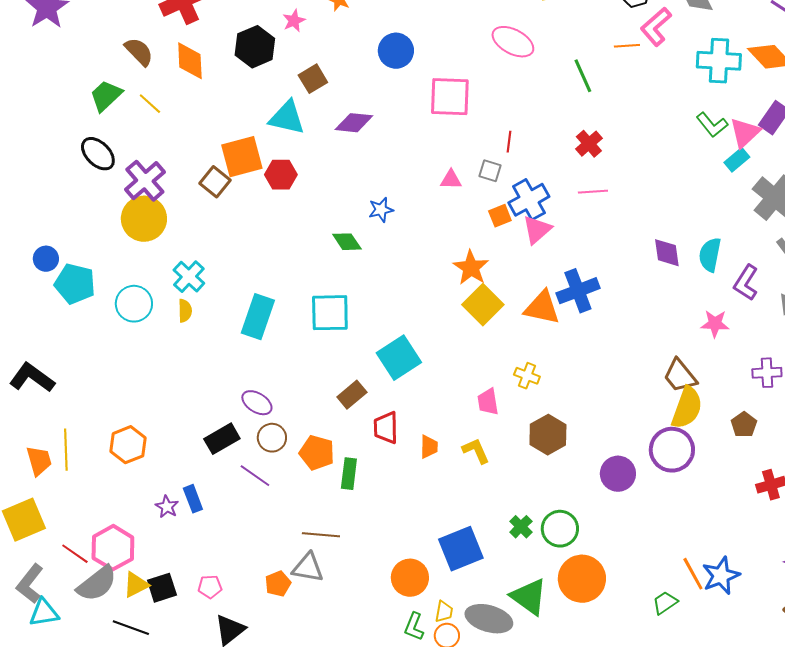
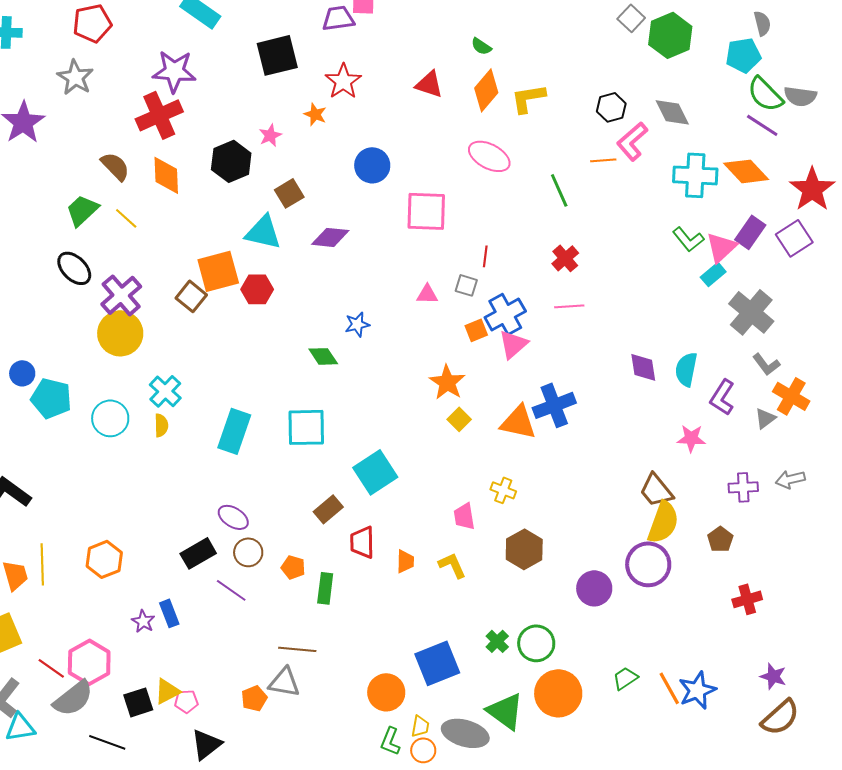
yellow square: (483, 305) -> (459, 419), size x0.6
orange pentagon: (317, 453) -> (293, 567), size x0.7
yellow triangle: (136, 585) -> (167, 691), moved
green trapezoid: (665, 603) -> (625, 678), moved

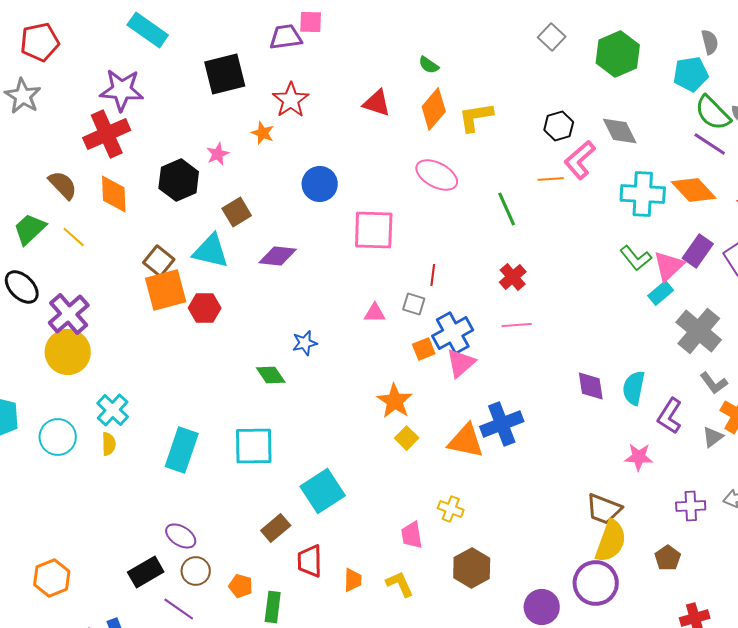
gray square: (631, 18) -> (552, 37), moved
brown square: (191, 296) -> (159, 261), moved
brown trapezoid: (656, 490) -> (604, 509), turned -30

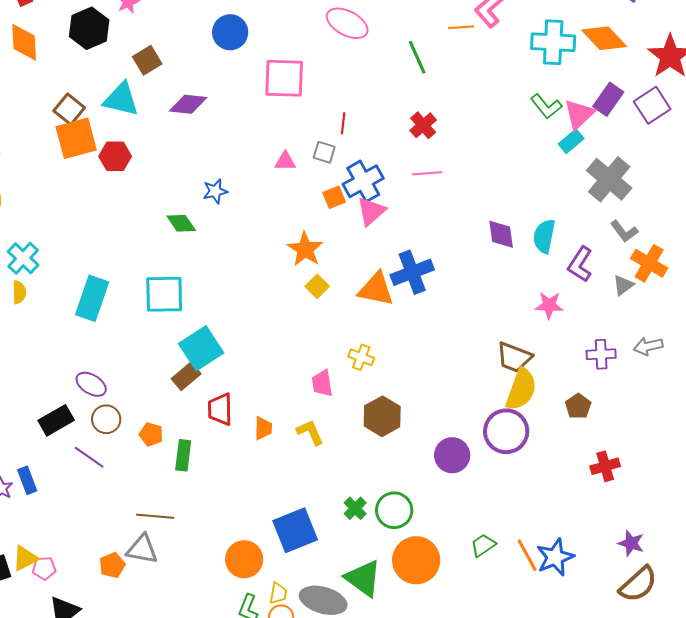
cyan square: (323, 491) -> (201, 348), moved

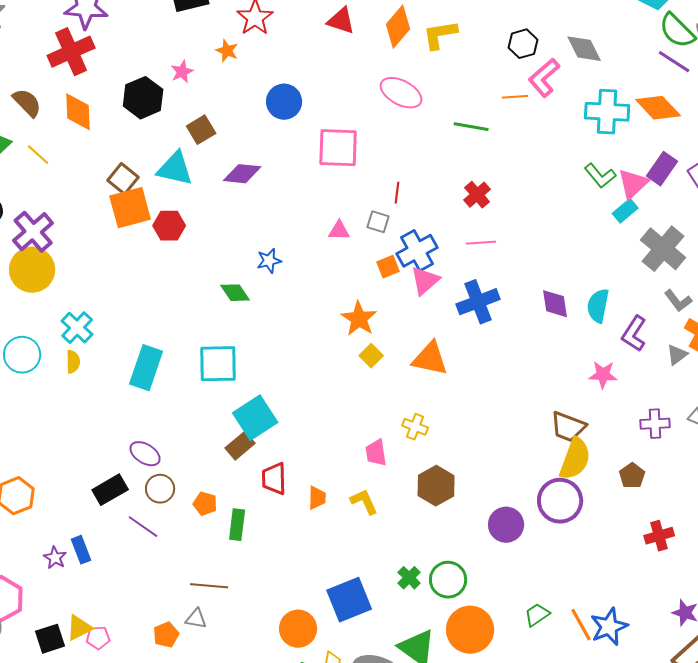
green line: (417, 57) -> (471, 127), turned -56
blue cross: (412, 272) -> (478, 302), moved
gray triangle: (142, 549) -> (196, 619), size x0.7

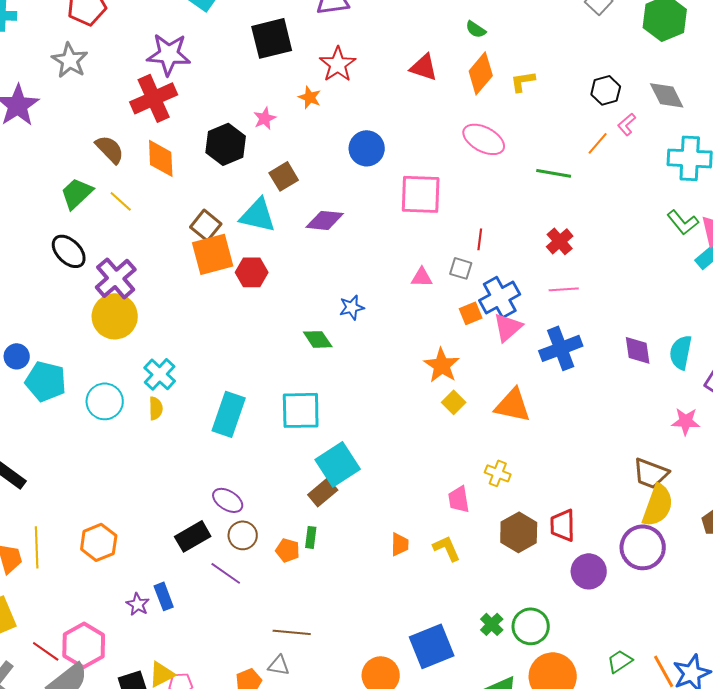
yellow L-shape: (440, 35) -> (523, 81), size x0.7
pink L-shape: (544, 78) -> (627, 124), size x0.6
orange line: (515, 97) -> (598, 143), turned -45
red trapezoid: (274, 479) -> (563, 525), moved
green rectangle: (237, 525) -> (311, 537), moved, size x0.7

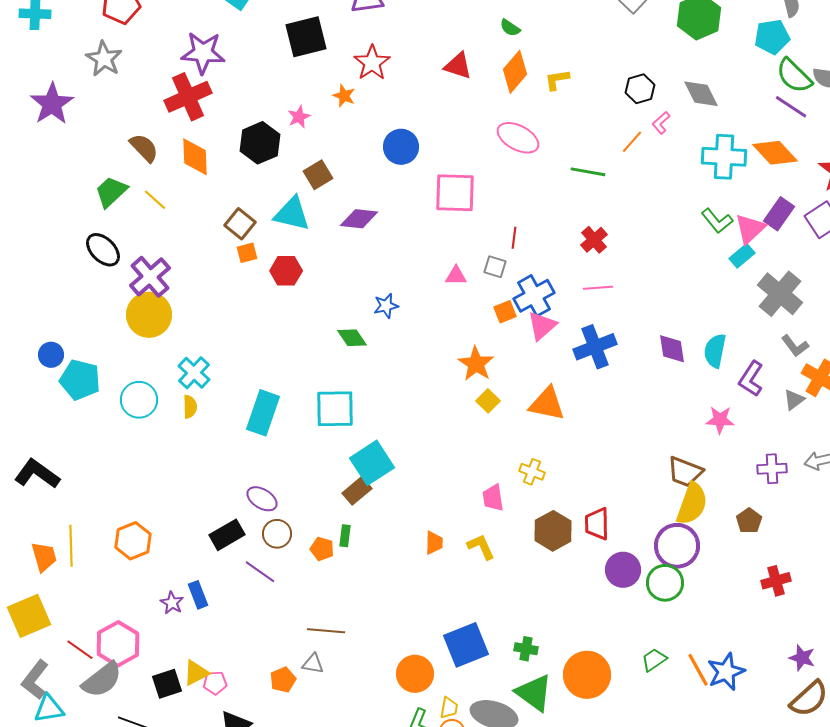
orange square: (213, 254) -> (247, 253), size x0.5
green cross: (492, 624) -> (526, 649), moved, turned -35
green circle: (531, 626) -> (665, 583), moved

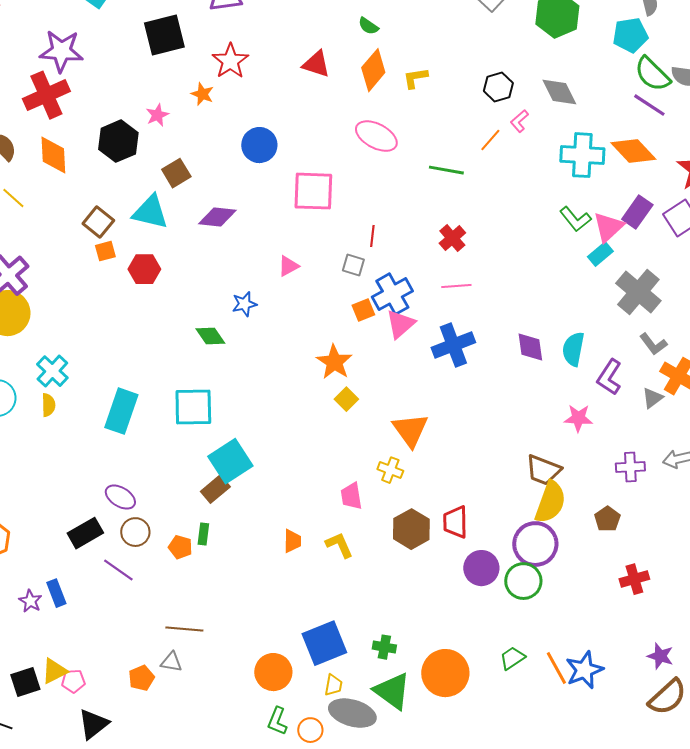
pink triangle: (456, 276) -> (288, 266), moved, turned -30
orange triangle: (547, 404) -> (410, 430), moved, turned 42
yellow trapezoid: (449, 708) -> (333, 685), moved

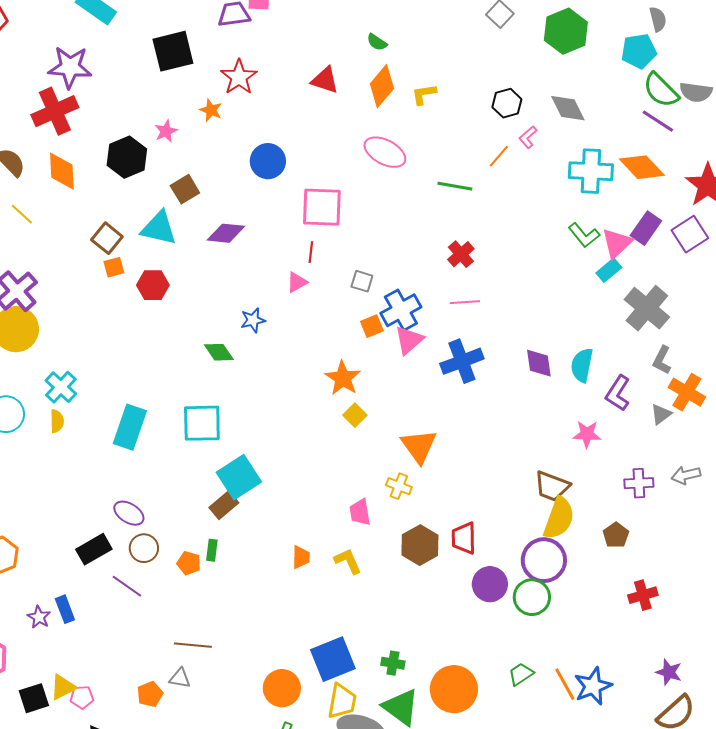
red line: (372, 236) -> (311, 252), moved
gray L-shape: (653, 344) -> (662, 360), turned 64
yellow trapezoid: (333, 685) -> (342, 701), size x1.6

